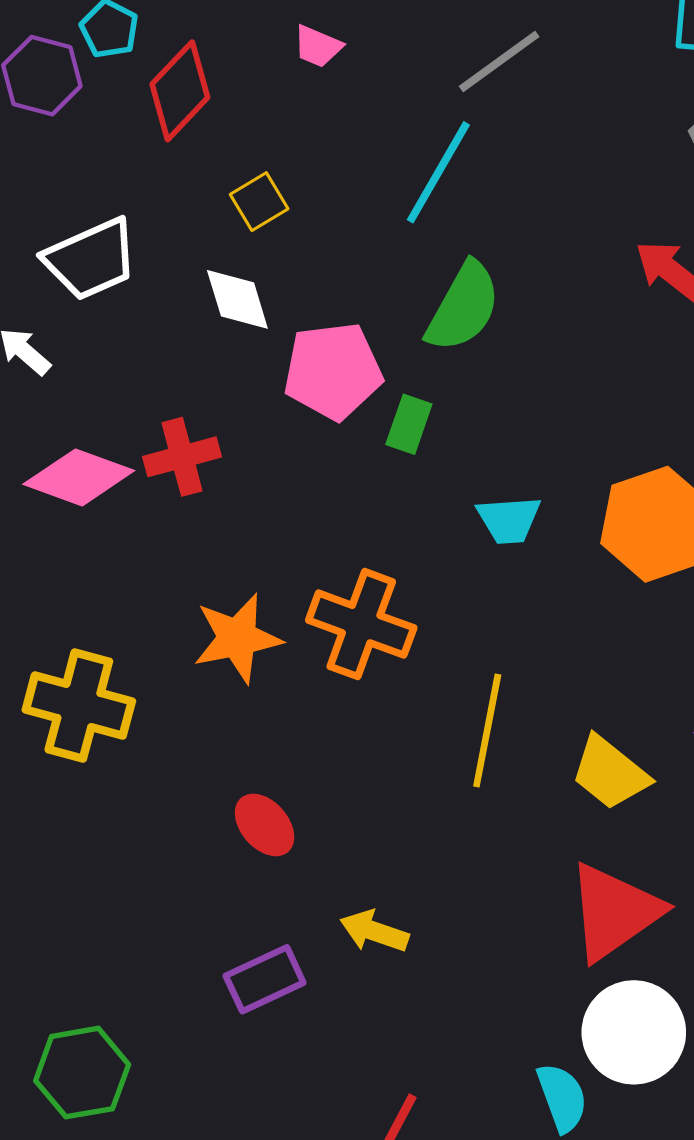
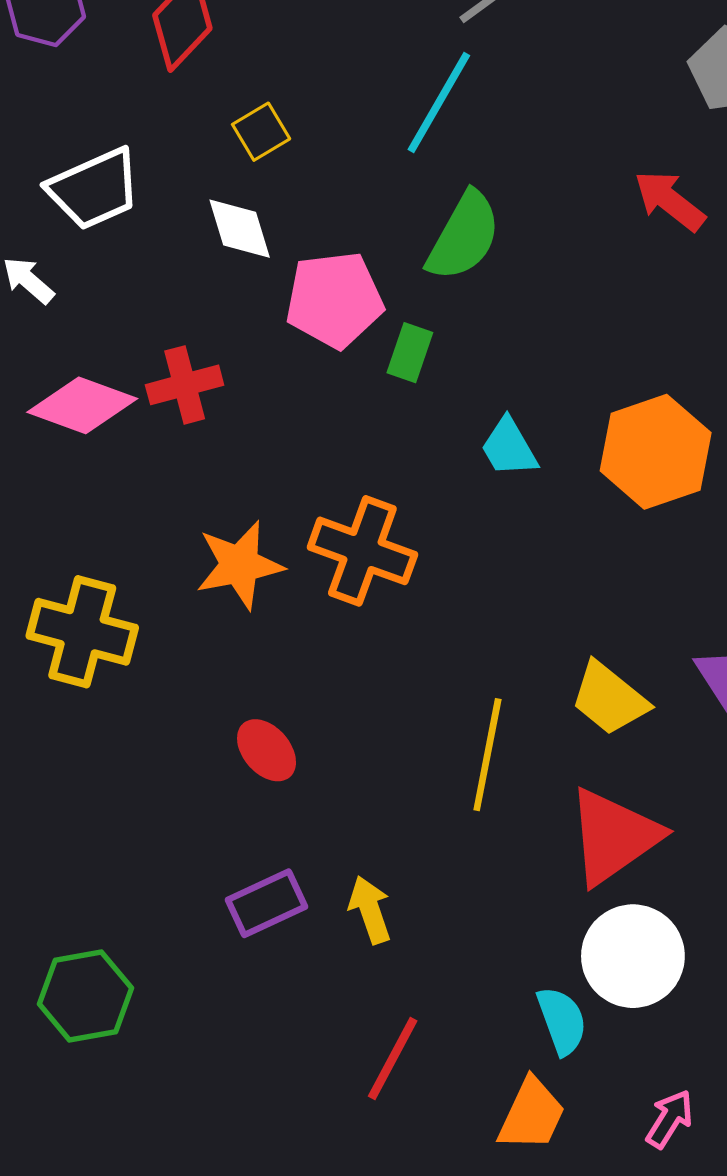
cyan trapezoid: (509, 520) -> (509, 447), turned 64
yellow line: (487, 730) -> (487, 755), moved
yellow arrow: (374, 931) -> (370, 910), moved, turned 52

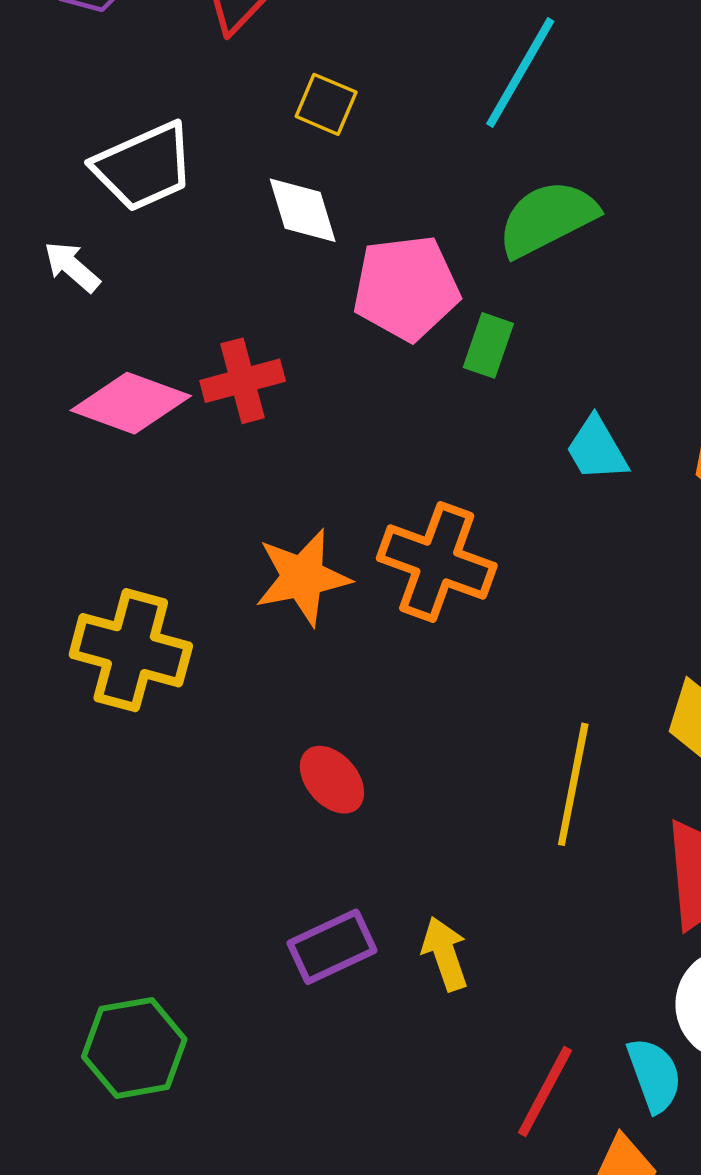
yellow square: (261, 132) -> (326, 104), turned -36
green semicircle: (464, 236) -> (547, 218), turned -146
red line: (393, 1058) -> (545, 1091), moved

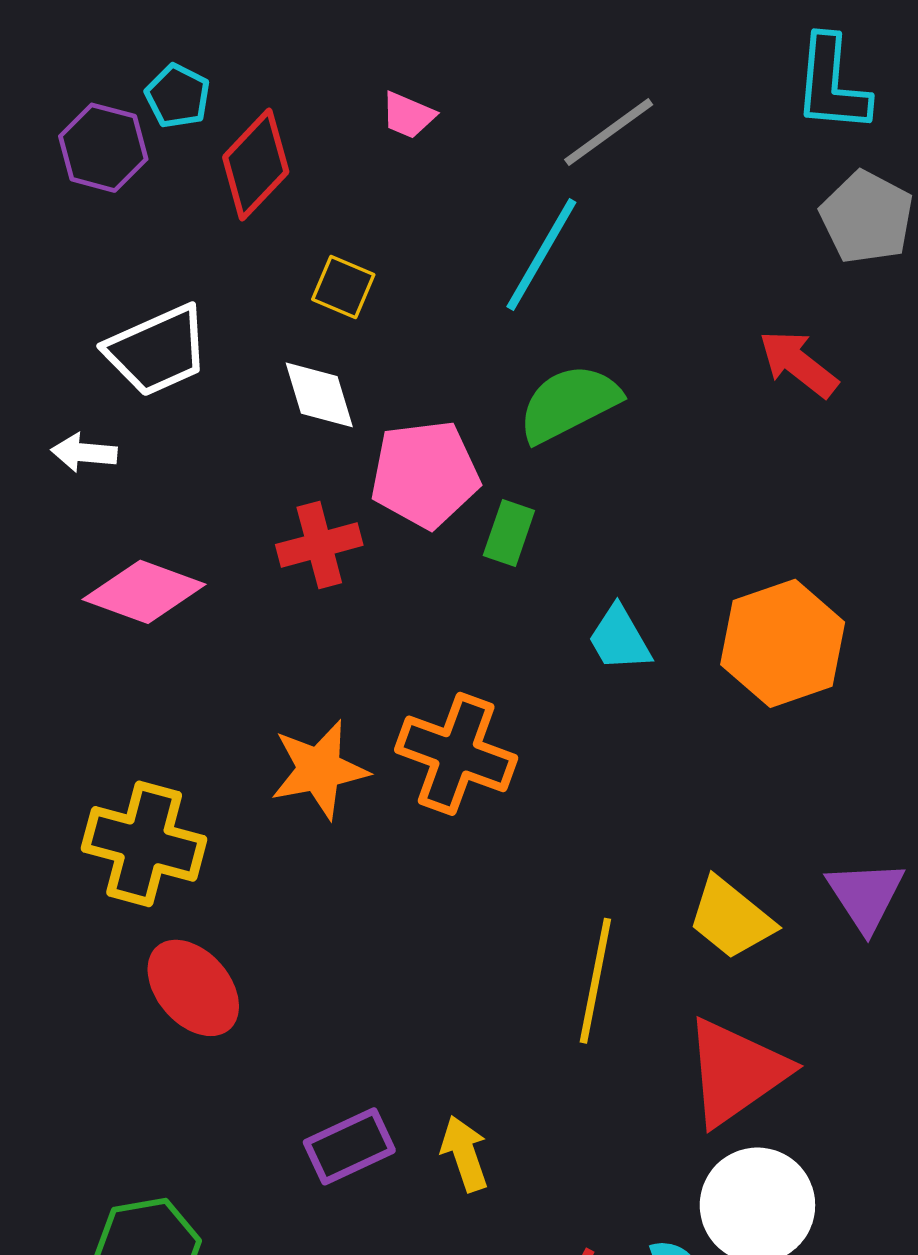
white arrow: (72, 267) -> (84, 453), turned -36
red cross: (243, 381) -> (319, 545), moved
red ellipse: (332, 780) -> (193, 988), moved, size x1.4

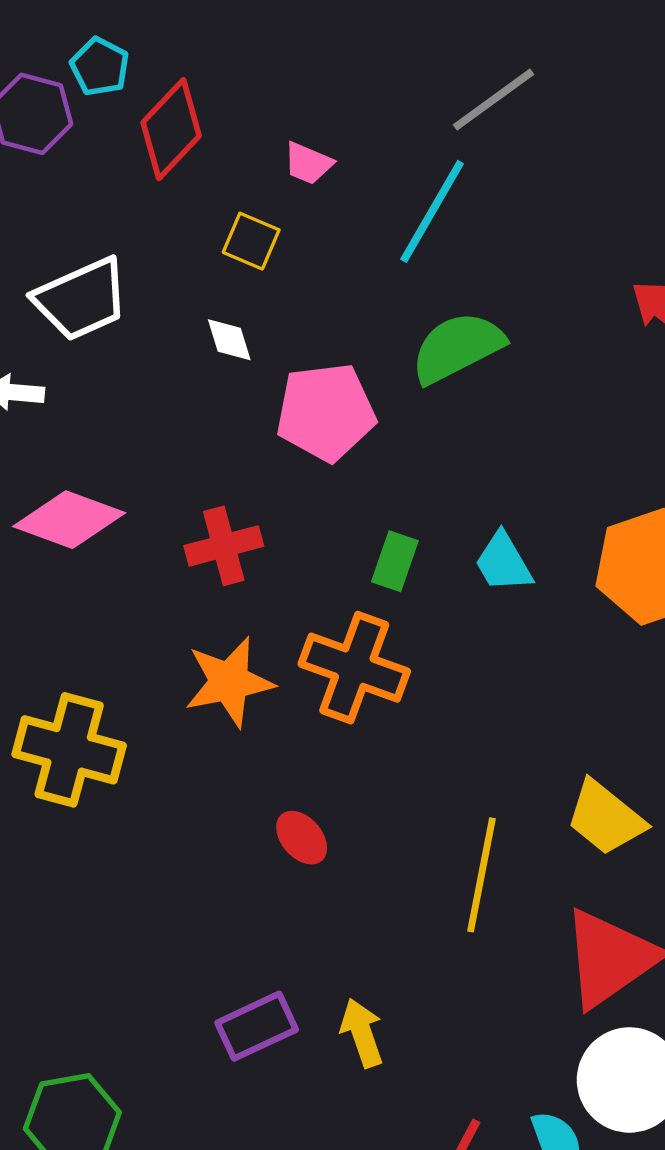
pink trapezoid: (408, 115) -> (308, 163), moved
white diamond: (319, 395) -> (229, 340), size x0.7
green rectangle: (509, 533) -> (395, 561), moved
red cross: (319, 545) -> (224, 546), moved
red ellipse: (193, 988) -> (302, 838), moved, size x0.6

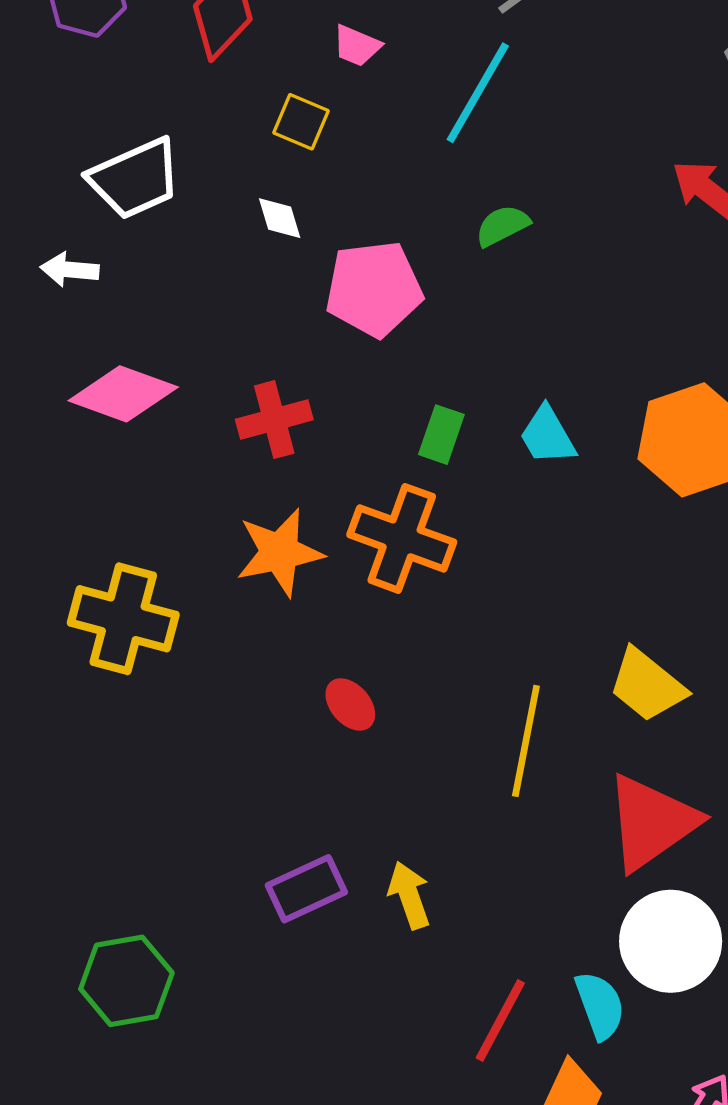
green semicircle: (457, 347) -> (502, 226), size x0.6

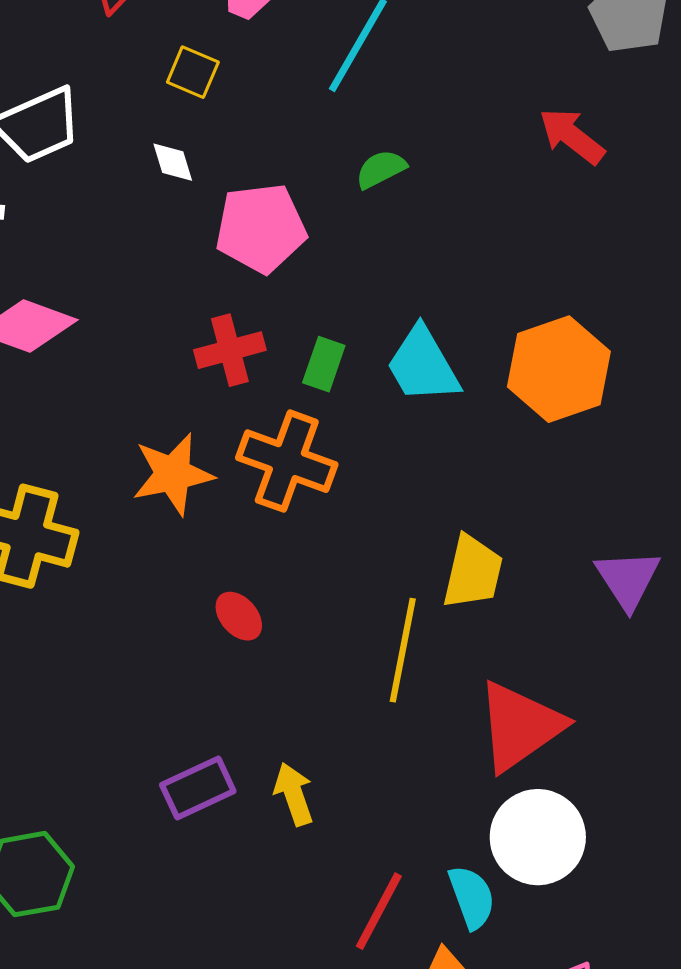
red cross: (274, 420) -> (230, 350), moved
cyan trapezoid: (547, 436) -> (423, 365), size x1.4
yellow trapezoid: (647, 685) -> (473, 572), moved, turned -116

